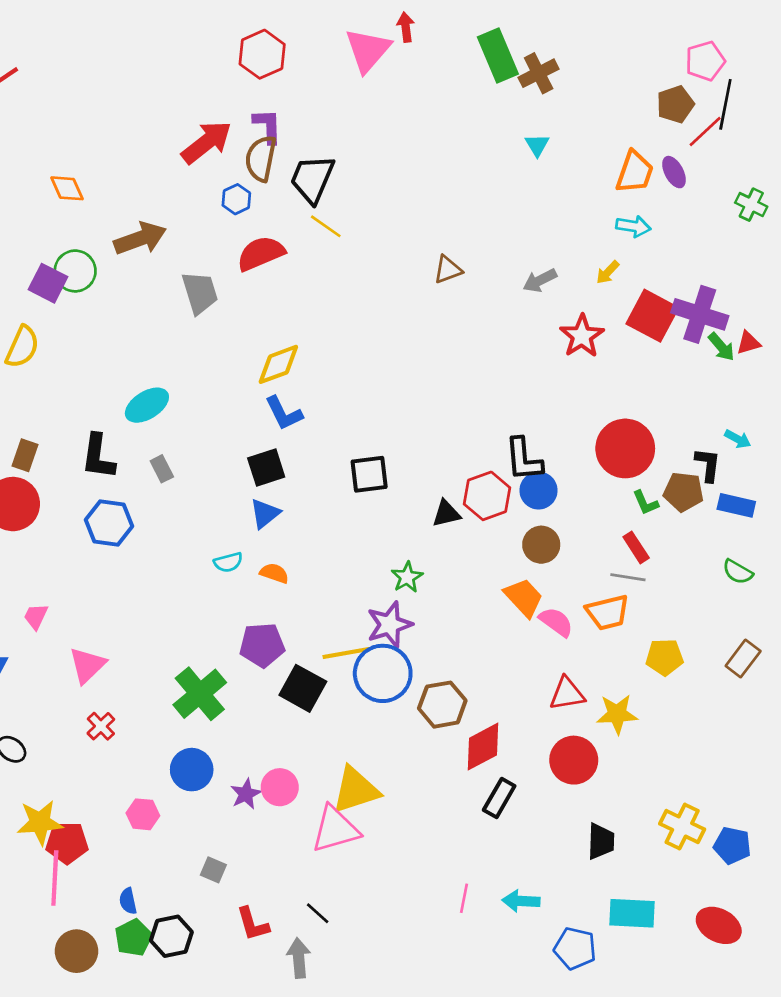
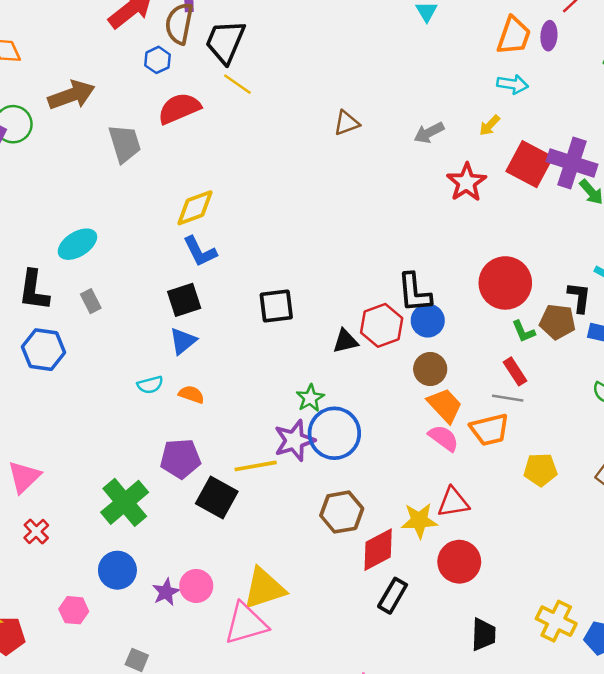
purple ellipse: (674, 172) -> (549, 36), turned 32
orange trapezoid: (524, 598) -> (445, 405), moved
blue circle: (383, 673) -> (334, 433), moved
yellow star: (617, 714) -> (419, 521), moved

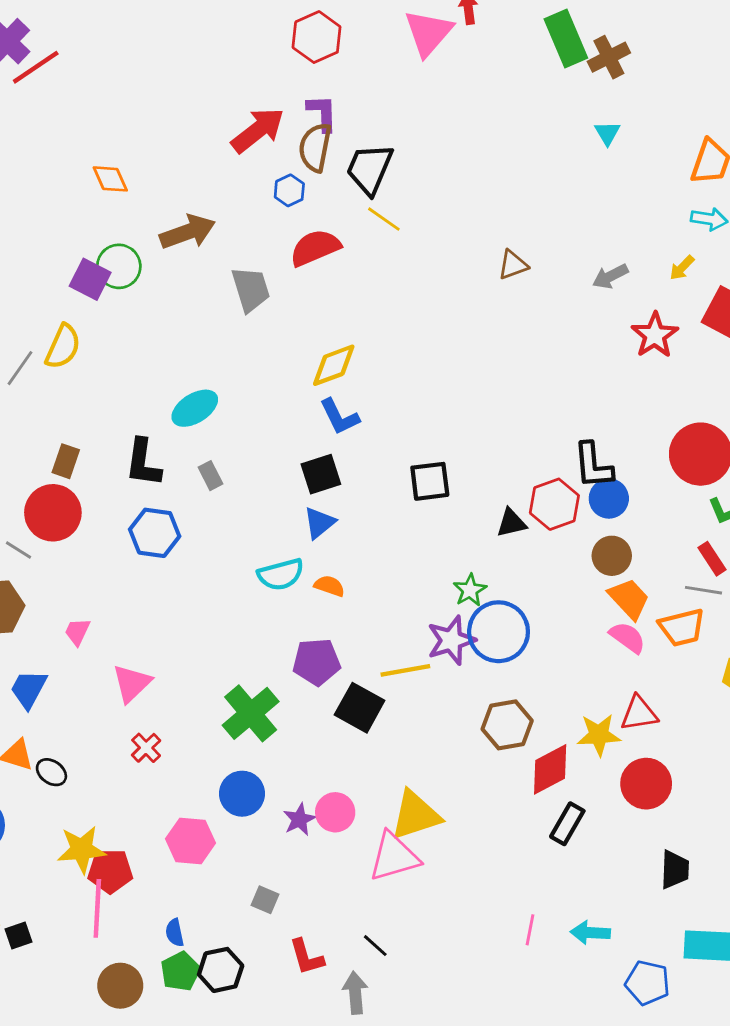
cyan semicircle: (150, 385) -> (281, 574), size x1.5
pink hexagon: (74, 610) -> (190, 841), size x1.4

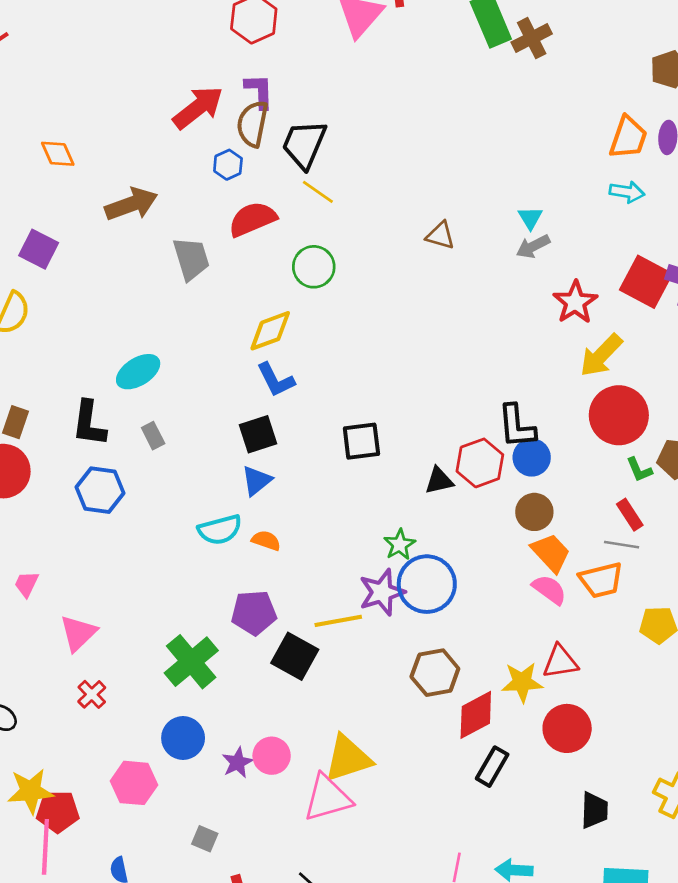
cyan triangle: (607, 133) -> (530, 218), moved
brown triangle: (513, 265) -> (440, 235), turned 36
green circle: (119, 266) -> (314, 267), moved
yellow arrow: (682, 268) -> (601, 355), moved, size x1.8

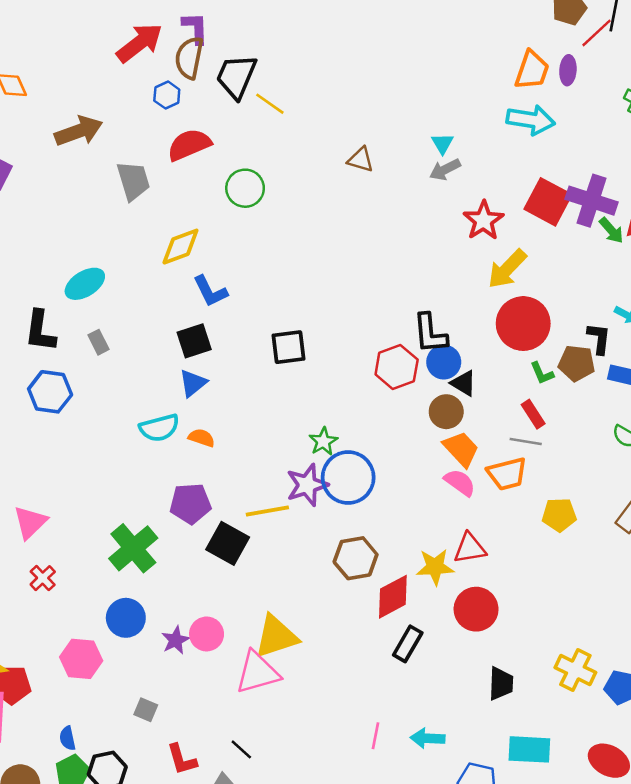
yellow line: (318, 192) -> (270, 104), moved
cyan arrow: (627, 192) -> (531, 120), size x1.5
yellow diamond: (270, 331) -> (180, 247), moved
black triangle: (439, 481) -> (464, 383), moved, turned 44

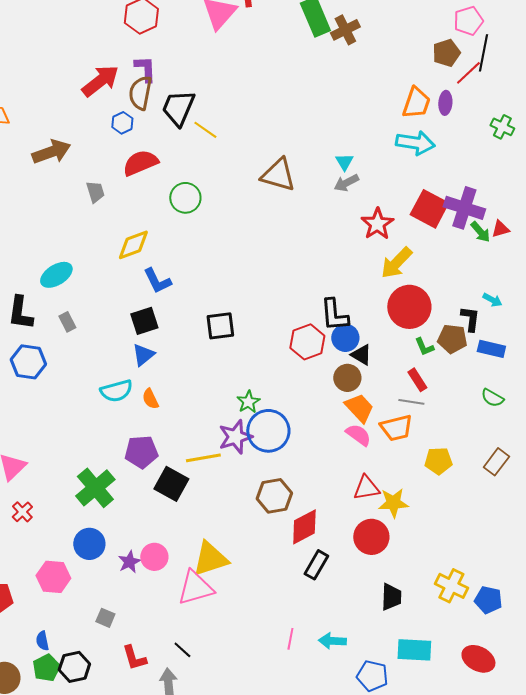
brown triangle: (361, 160) -> (278, 175), size x1.6
gray trapezoid: (133, 181) -> (95, 192), size x0.7
orange semicircle: (202, 438) -> (150, 399), turned -135
yellow star: (435, 567) -> (393, 503), moved

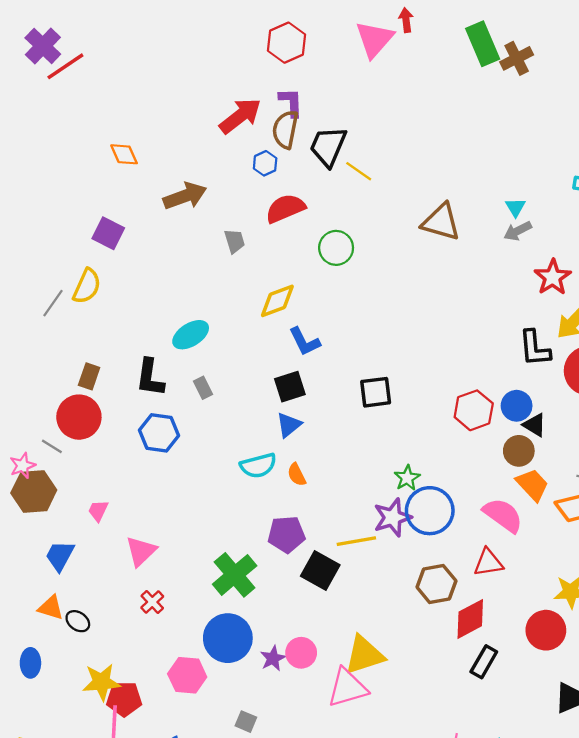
black L-shape: (334, 315) -> (535, 348), moved
pink semicircle: (358, 435) -> (503, 515), moved, size x1.4
red triangle: (366, 488) -> (488, 563), moved
blue circle: (89, 544) -> (228, 638), size x1.4

